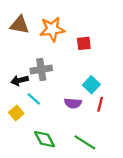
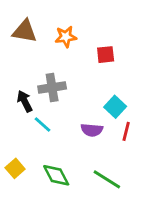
orange star: (52, 29) -> (66, 37), size x0.7
black arrow: (20, 80) -> (25, 101), turned 77
yellow square: (16, 113) -> (15, 168), moved

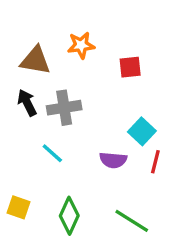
brown triangle: (25, 31) -> (35, 60), moved
black arrow: (25, 101) -> (27, 103), moved
yellow square: (15, 168) -> (19, 207), turned -30
green diamond: (56, 175) -> (69, 216), turned 52

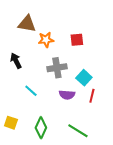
orange star: (81, 45) -> (46, 40), moved
brown triangle: (35, 60) -> (27, 24), moved
gray cross: (64, 108) -> (57, 68), moved

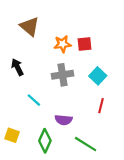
brown triangle: (27, 24) -> (30, 26), turned 30
orange star: (46, 40) -> (62, 44), moved
cyan square: (84, 78) -> (98, 76), moved
purple semicircle: (67, 95) -> (64, 120), moved

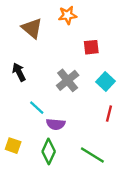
orange star: (62, 44) -> (68, 15), moved
gray cross: (62, 75) -> (68, 80), turned -30
purple semicircle: (64, 120) -> (56, 124), moved

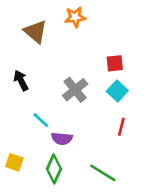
red square: (91, 47) -> (115, 63), moved

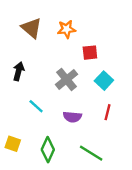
orange star: (75, 17) -> (67, 29), moved
red square: (115, 63) -> (90, 53), moved
black arrow: (21, 80) -> (19, 71), turned 42
purple semicircle: (62, 139) -> (72, 117), moved

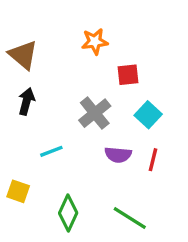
brown triangle: (31, 28) -> (23, 55), moved
cyan line: (36, 106) -> (51, 151), turned -63
purple semicircle: (72, 117) -> (118, 155), moved
yellow square: (13, 144) -> (18, 191), moved

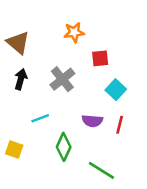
gray cross: (95, 113) -> (62, 79), moved
green diamond: (68, 213) -> (64, 147), moved

